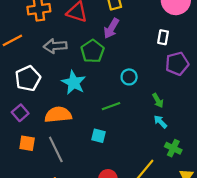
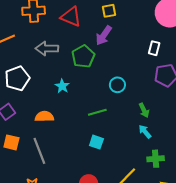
cyan star: (74, 83) -> (62, 86), size x0.6
orange semicircle: (58, 115) -> (44, 117), size x0.7
cyan square: (98, 136) -> (96, 142), moved
green cross: (173, 148) -> (156, 159), turned -35

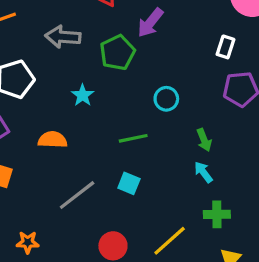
gray line: (39, 151) -> (77, 195), moved, turned 70

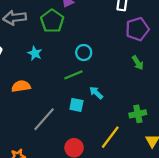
cyan circle: (166, 99) -> (84, 53), moved
green arrow: (204, 140) -> (138, 63), moved
cyan arrow: (203, 172) -> (96, 93), moved

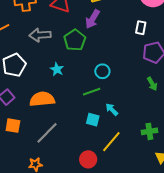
orange semicircle: (21, 86) -> (42, 99), size x1.4
gray line: (44, 119) -> (47, 133), moved
yellow line: (110, 137) -> (111, 142), moved

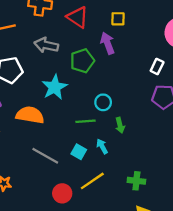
purple arrow: (93, 19) -> (108, 43), turned 114
cyan star: (57, 69) -> (55, 87), size x1.6
green arrow: (152, 84) -> (120, 125), moved
gray line: (47, 133) -> (45, 156), moved, turned 60

